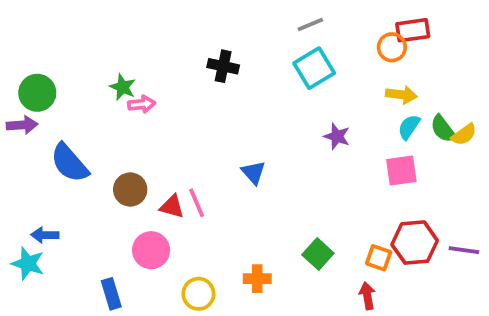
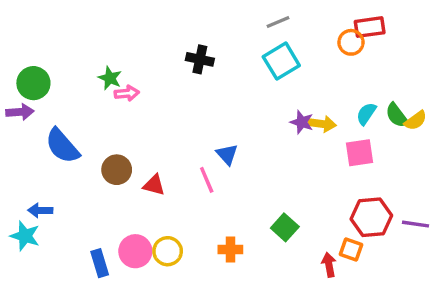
yellow arrow: (401, 95) -> (322, 124), moved
pink line: (197, 203) -> (207, 180), moved
pink circle: (151, 250) -> (135, 251), moved
orange square: (379, 258) -> (351, 250), moved
yellow circle: (198, 294) -> (168, 251), moved

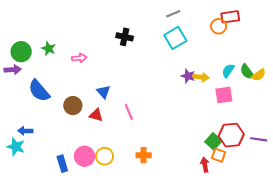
green star: (110, 78) -> (49, 49), moved
blue triangle: (227, 154) -> (103, 92), moved
green square: (285, 227) -> (213, 141), moved

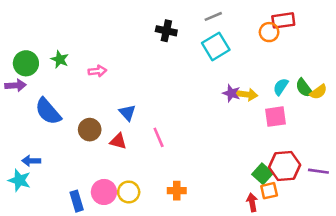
black cross: (125, 37) -> (166, 31), moved
orange square: (219, 155) -> (269, 191), turned -32

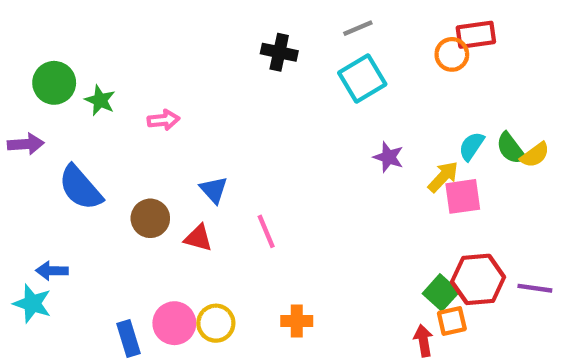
green circle: (26, 63) -> (54, 83), moved
yellow arrow: (247, 94) -> (443, 177), moved, turned -54

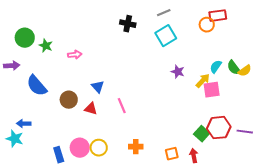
orange square: (452, 321) -> (172, 154), moved

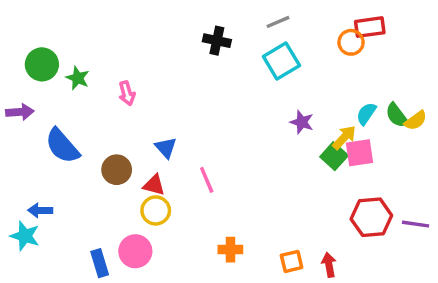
pink arrow: (75, 55) -> (127, 93), turned 80
green square: (202, 134) -> (334, 156), moved
yellow circle: (99, 148) -> (156, 210), moved

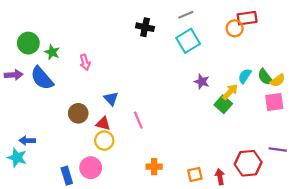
blue semicircle: (62, 146) -> (42, 78), moved
pink square: (360, 153) -> (274, 102), moved
red hexagon: (371, 217) -> (248, 163), moved

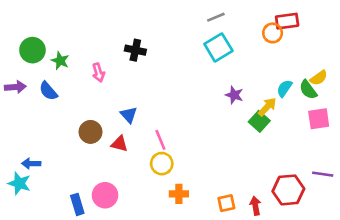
black cross: (145, 27) -> (135, 50), moved
blue semicircle: (42, 78) -> (48, 91), size x0.7
yellow semicircle: (278, 80) -> (319, 78), moved
yellow circle: (104, 141) -> (162, 164), moved

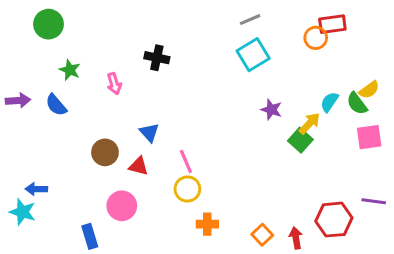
green circle: (32, 50) -> (48, 24), moved
pink circle: (105, 195) -> (122, 206), moved
orange square: (226, 203) -> (262, 235), turned -30

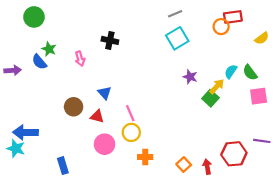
yellow semicircle: (369, 90) -> (262, 38), moved
blue semicircle: (56, 105) -> (39, 62), moved
blue arrow: (36, 189) -> (25, 132), size x1.6
pink circle: (122, 206) -> (105, 144), moved

